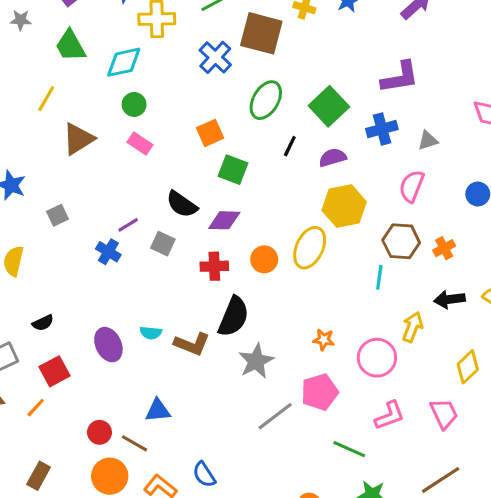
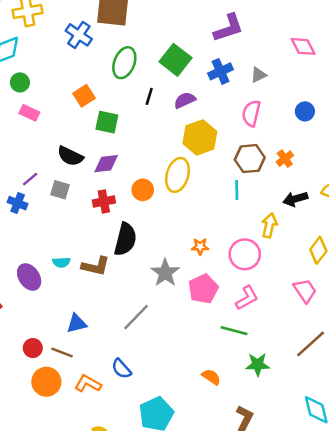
gray star: (256, 361) -> (165, 273), moved
gray line: (275, 416) -> (136, 317), moved
pink L-shape: (390, 416) -> (247, 298), moved

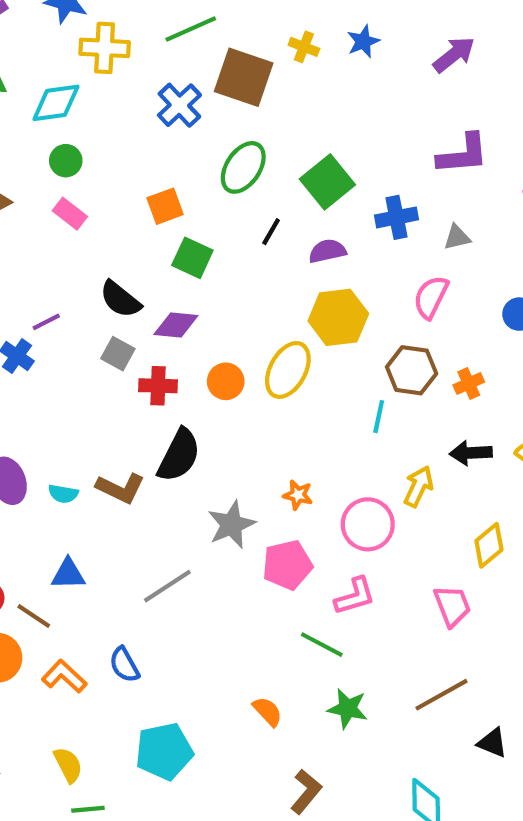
purple L-shape: (228, 28) -> (463, 154), moved
gray square: (60, 190) -> (118, 354), moved
cyan semicircle: (61, 262) -> (63, 494), moved

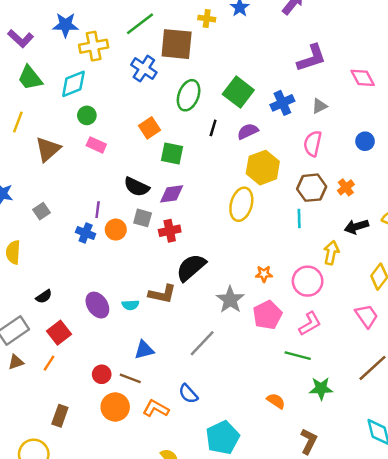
purple line: (46, 322) -> (98, 210), turned -42
orange circle: (226, 381) -> (116, 230), moved
black semicircle: (179, 455) -> (191, 267), turned -144

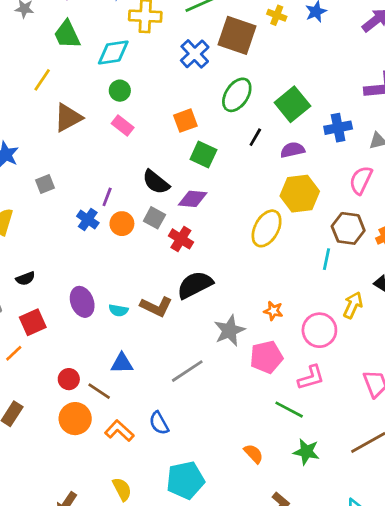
red cross: (170, 231) -> (181, 239), turned 30

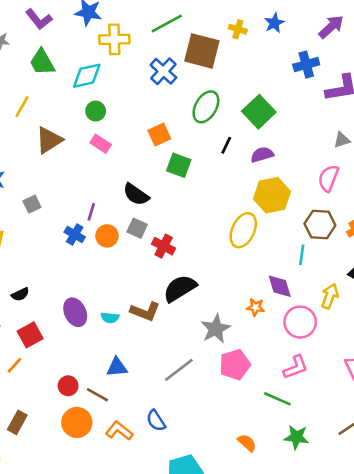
blue cross: (338, 128) -> (306, 65), moved
purple diamond: (193, 199) -> (280, 286), moved, turned 72
pink pentagon: (266, 357) -> (235, 365), moved

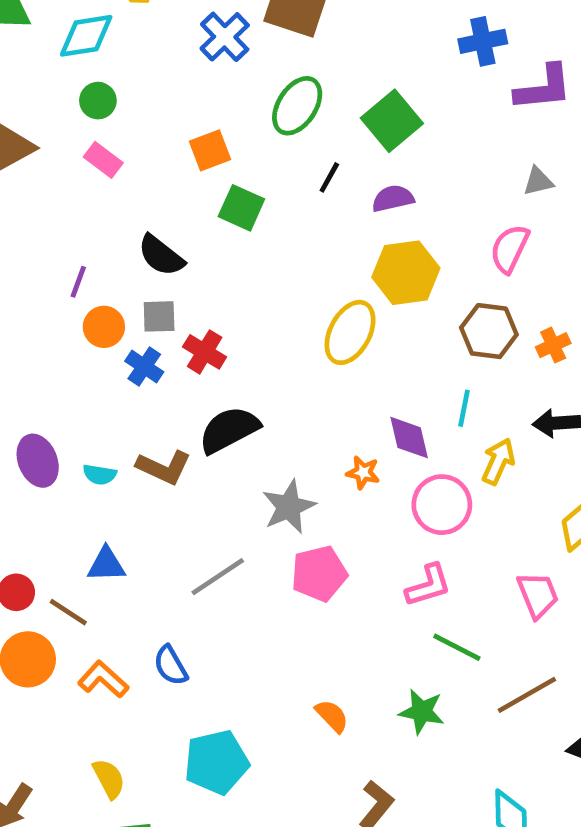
gray square: (137, 228) -> (159, 316), turned -30
blue cross: (75, 235) -> (144, 366), moved
cyan line: (302, 255) -> (464, 408), moved
green line: (277, 399) -> (457, 647), moved

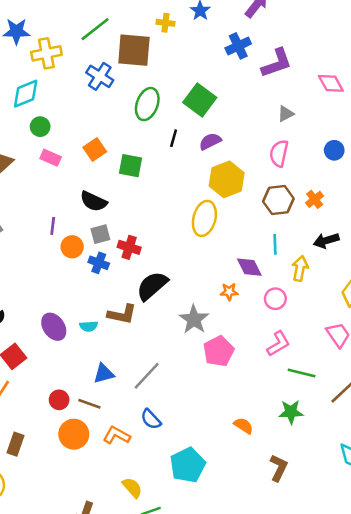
orange square: (210, 150) -> (95, 149), moved
pink circle: (442, 505) -> (275, 299), size x0.7
gray line: (218, 577) -> (147, 376), moved

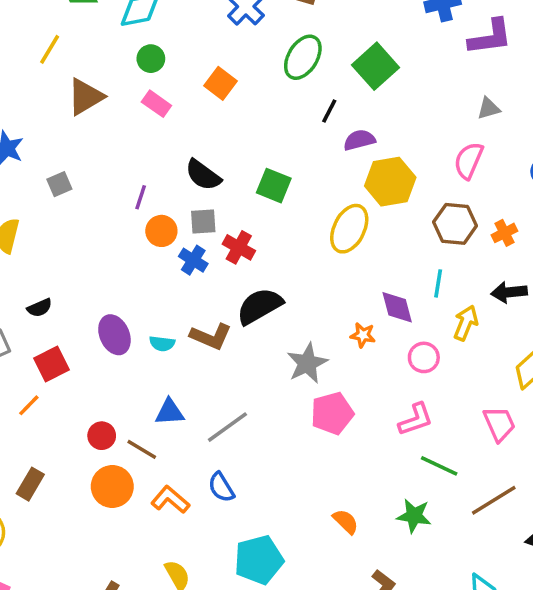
purple semicircle: (210, 141) -> (359, 140), moved
orange square: (95, 149) -> (221, 83), moved, turned -30
green square: (130, 166) -> (274, 186), moved

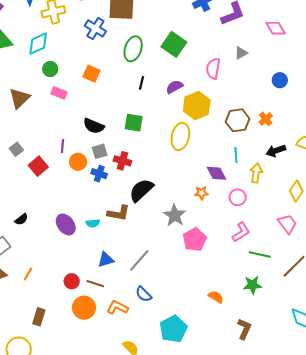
black line: (329, 111) -> (141, 83), moved
pink semicircle: (469, 161) -> (213, 69), moved
red square: (52, 364) -> (38, 166), moved

